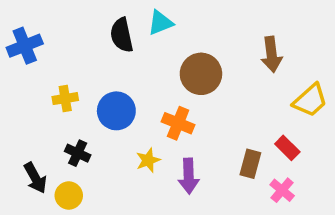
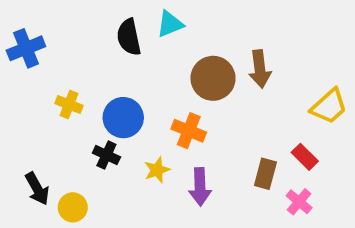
brown arrow: (271, 54) -> (260, 69), moved
yellow cross: (65, 99) -> (69, 104), turned 30
black cross: (78, 153) -> (106, 155), moved

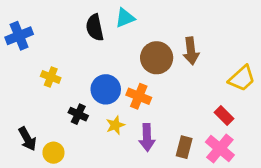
blue circle: (123, 118) -> (106, 89), moved
brown rectangle: (265, 174) -> (184, 147), moved
pink cross: (299, 202) -> (220, 149), size x1.5

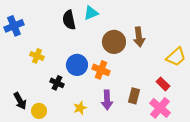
yellow star: (115, 125) -> (80, 108), moved
brown rectangle: (184, 147) -> (134, 96), moved

